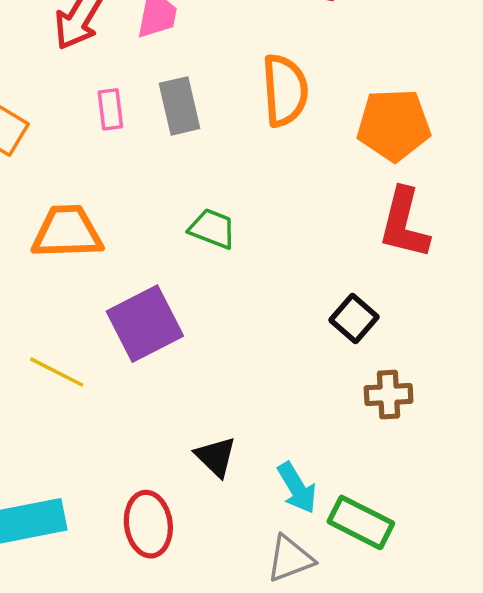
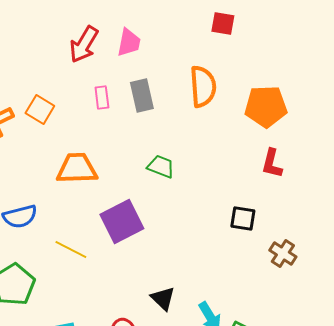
red L-shape: (404, 223) -> (272, 164), size x0.7
black square: (354, 318) -> (243, 218), turned -32
brown cross: (389, 395) -> (283, 254), moved, turned 36

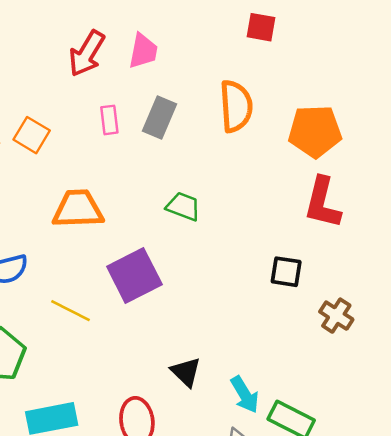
gray rectangle: (142, 96) -> (159, 117), turned 36
red L-shape: (272, 164) -> (323, 203), size x1.4

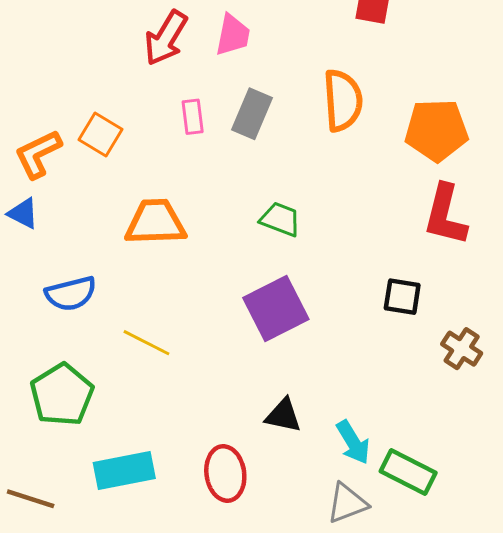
purple square: (134, 275) -> (276, 308), moved
black triangle: (186, 372) -> (283, 416), turned -32

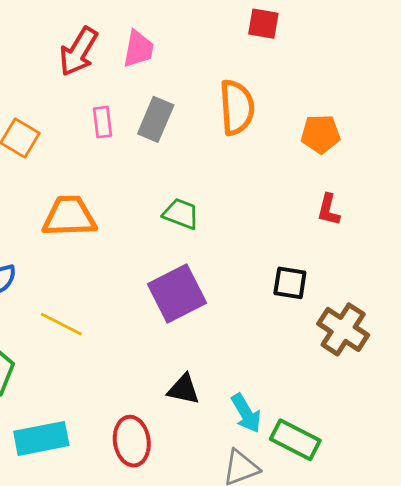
orange pentagon: (436, 130) -> (321, 134), size x0.7
red L-shape: (445, 215) -> (329, 210), size x0.6
brown cross: (462, 349) -> (343, 329), size x1.4

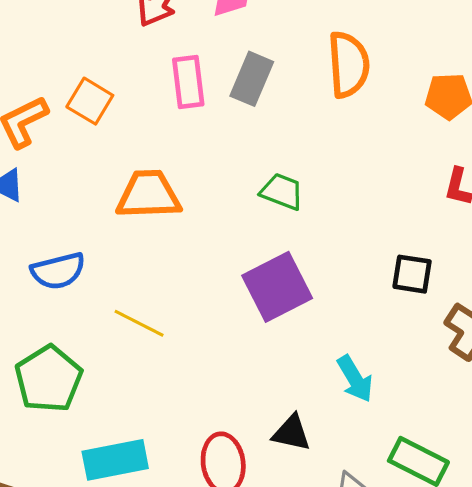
pink rectangle: (103, 122) -> (188, 82), size x1.4
black triangle: (184, 389) -> (291, 433), moved
cyan arrow: (246, 413) -> (355, 379), moved

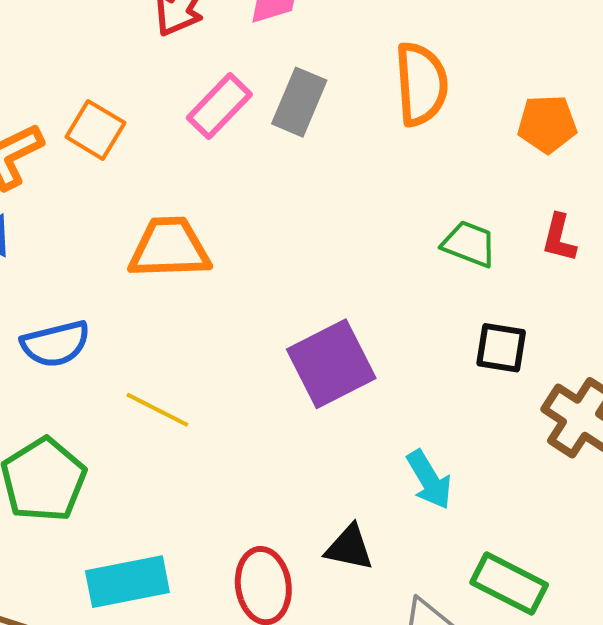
pink rectangle: (188, 82) -> (219, 106), turned 51
green trapezoid: (282, 192) -> (469, 244), moved

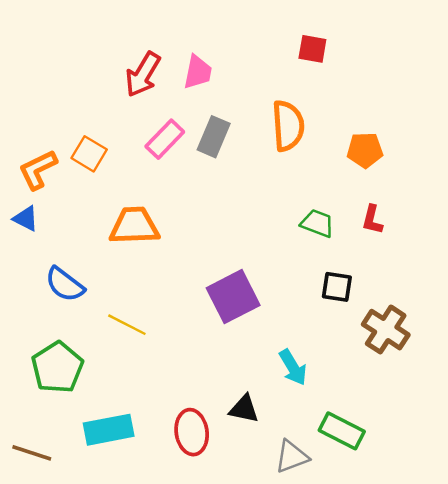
blue semicircle: (56, 344) -> (65, 284), turned 51

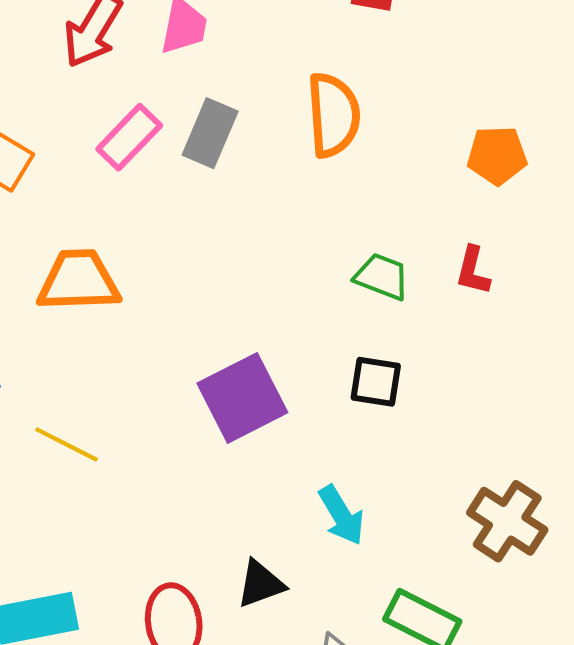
orange pentagon: (365, 150) -> (497, 155), moved
black square: (337, 287) -> (376, 382), moved
brown cross: (386, 330) -> (507, 521), moved
black triangle: (244, 409) -> (261, 584), turned -32

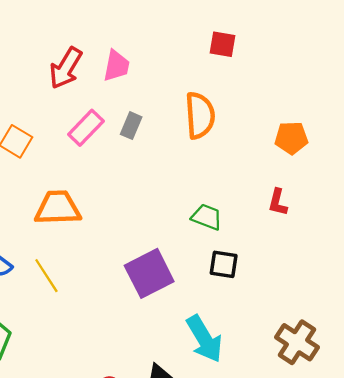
gray rectangle: (210, 133) -> (131, 126), size x0.7
green trapezoid: (382, 277) -> (207, 217), moved
yellow line: (67, 444) -> (46, 276), moved, turned 30
cyan arrow: (341, 515) -> (204, 339), size x1.4

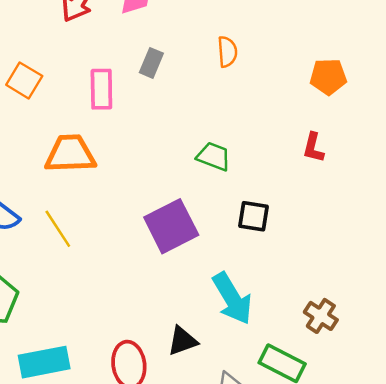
orange semicircle: (200, 115) -> (227, 52), size x0.6
pink rectangle: (86, 128) -> (101, 89), moved, turned -45
green trapezoid: (207, 217) -> (214, 156), moved
brown cross: (297, 342) -> (321, 316), moved, size x0.7

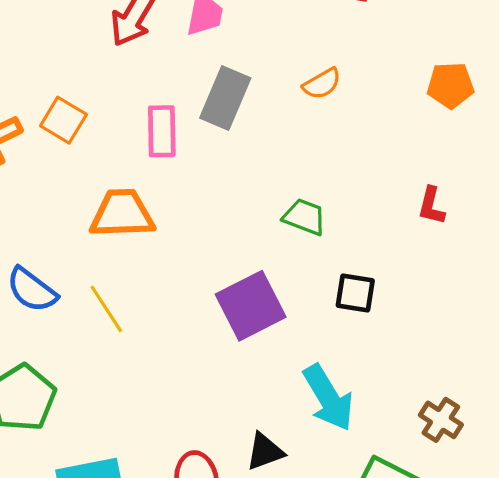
orange semicircle: (227, 52) -> (322, 84), turned 64
gray rectangle: (151, 63) -> (225, 98), size x1.6
orange pentagon: (328, 77) -> (450, 85), moved

